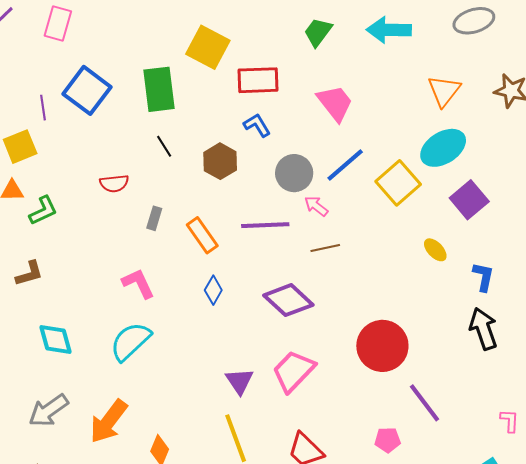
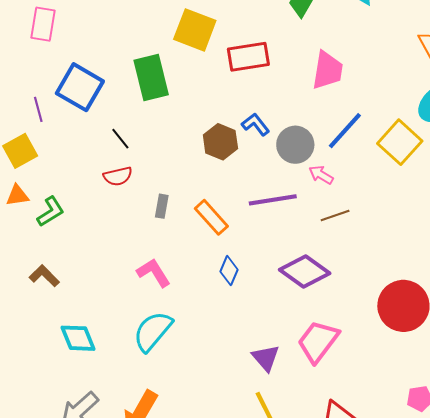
pink trapezoid: (335, 103) -> (328, 70), turned 54
blue L-shape: (257, 125) -> (256, 124), moved
black line: (164, 146) -> (120, 139), moved
brown L-shape: (29, 274) -> (44, 276), turned -112

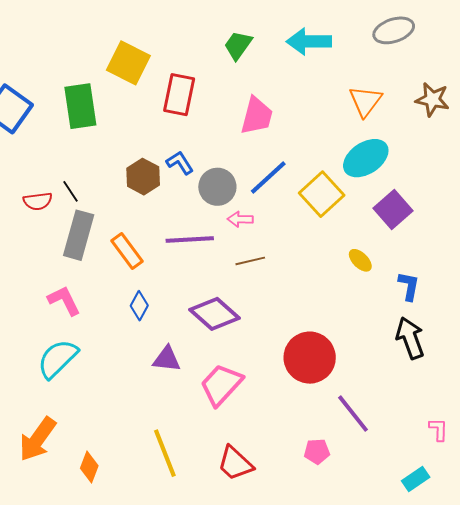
red rectangle: (248, 57) -> (179, 95), turned -75
black line: (120, 139) -> (70, 191), moved
pink arrow: (321, 175) -> (240, 219), turned -35
gray rectangle: (162, 206) -> (79, 235), size x2.0
purple triangle: (266, 358) -> (167, 359), moved, turned -48

